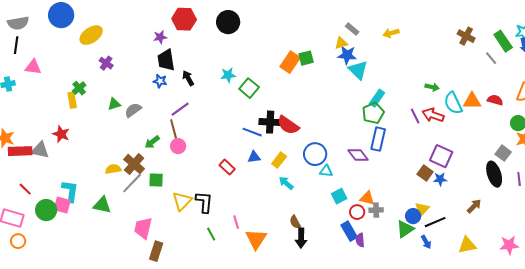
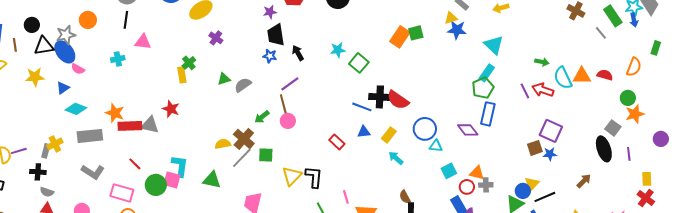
cyan triangle: (358, 70) -> (494, 45), moved
brown square: (425, 173) -> (535, 148), turned 35

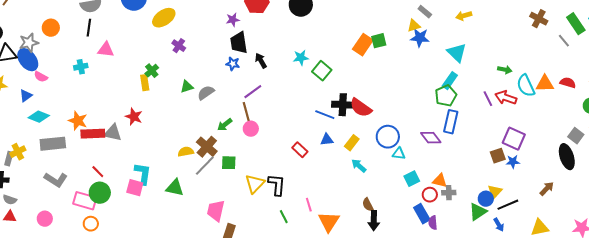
green circle: (156, 185) -> (100, 193), moved

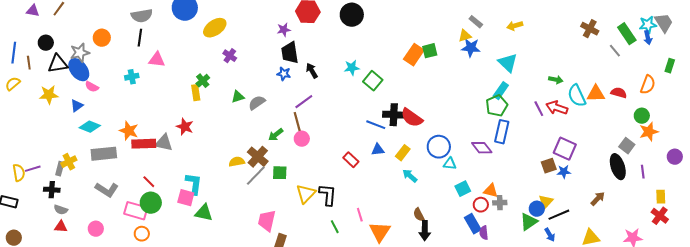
green triangle: (175, 188) -> (204, 213), moved

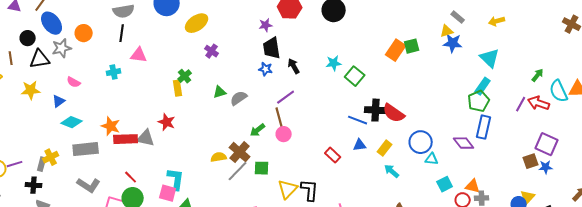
blue ellipse: (79, 70) -> (52, 23), moved
green arrow: (556, 80) -> (538, 75), turned -64
purple line: (539, 109) -> (521, 104), turned 56

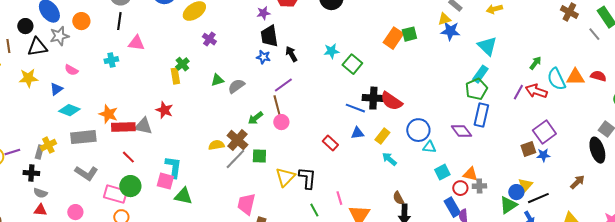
purple square: (547, 144) -> (544, 132), turned 30
red line: (131, 177) -> (128, 157), moved

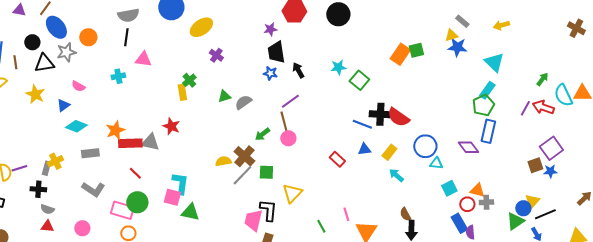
yellow star: (28, 78) -> (35, 94), turned 30
orange star: (108, 114) -> (115, 130), turned 30
gray rectangle: (83, 137) -> (90, 153), size x0.7
black L-shape: (307, 178) -> (268, 210), moved

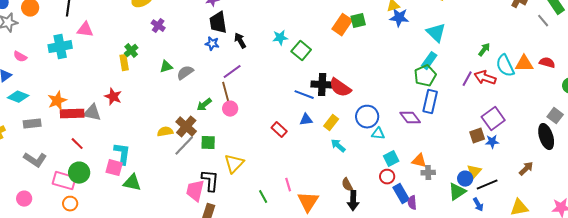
cyan cross: (118, 76) -> (60, 47), size x1.6
red circle: (467, 204) -> (387, 177), moved

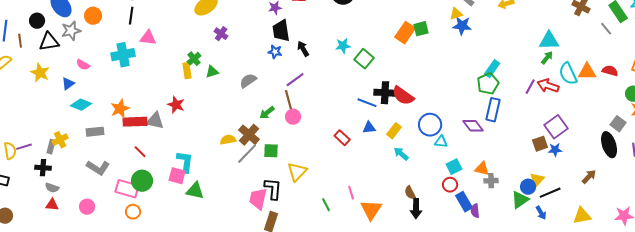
cyan triangle: (436, 33) -> (549, 41), moved, turned -45
green triangle: (166, 67) -> (212, 72), moved

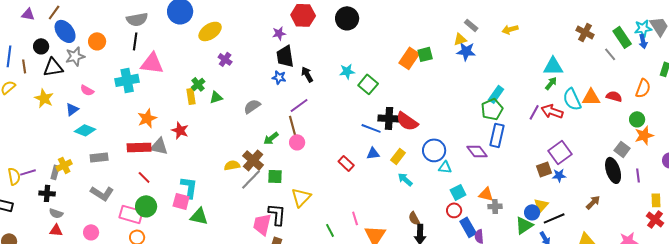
pink triangle: (148, 38) -> (152, 63), size x1.4
orange star: (120, 109) -> (147, 118), moved

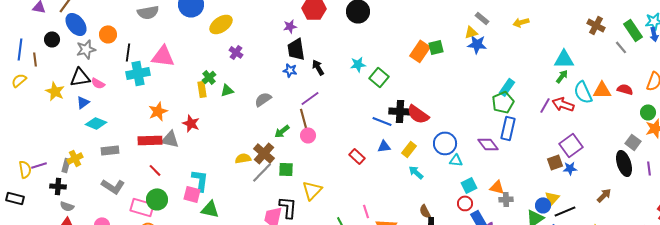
black line: (135, 41) -> (128, 52), moved
black triangle: (53, 67) -> (80, 77), moved

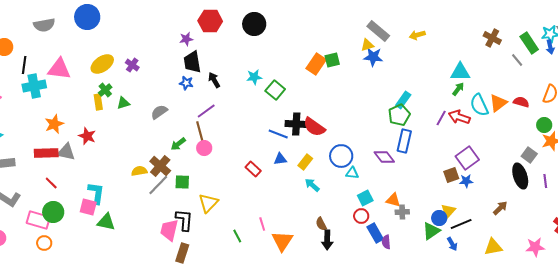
gray rectangle: (482, 18) -> (378, 31), size x1.6
yellow ellipse: (221, 24) -> (102, 64), moved
orange triangle: (602, 90) -> (498, 103), turned -36

